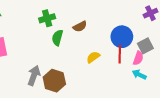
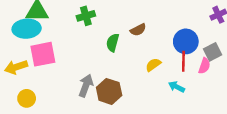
green cross: (47, 18) -> (86, 16), moved
cyan arrow: (139, 75) -> (176, 87), moved

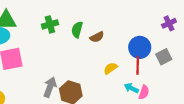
green semicircle: (113, 43) -> (77, 30), moved
pink semicircle: (204, 66) -> (144, 92), moved

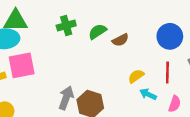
green semicircle: (77, 30) -> (97, 32), turned 42
blue circle: (140, 47) -> (170, 36), moved
cyan arrow: (131, 88) -> (148, 94), moved

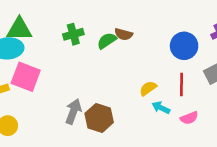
brown semicircle: (120, 40) -> (124, 34), moved, turned 42
pink square: (22, 65) -> (26, 77), turned 32
pink semicircle: (175, 104) -> (189, 118), turned 49

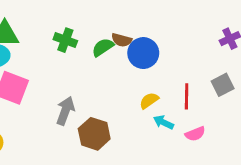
green cross: (73, 34) -> (65, 40), turned 36
blue circle: (184, 46) -> (143, 53), moved
gray arrow: (73, 111) -> (65, 111), moved

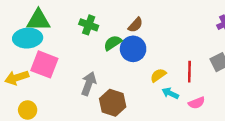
brown semicircle: (122, 40) -> (135, 25), turned -63
green semicircle: (103, 47) -> (113, 43), moved
blue circle: (143, 53) -> (133, 49), moved

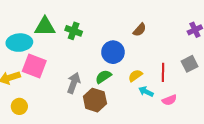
green triangle: (38, 20) -> (45, 27), moved
brown semicircle: (135, 25) -> (140, 30), moved
green semicircle: (113, 43) -> (103, 77), moved

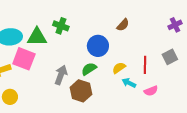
green triangle: (45, 27) -> (37, 37), moved

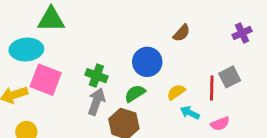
purple cross: (175, 25) -> (242, 33), moved
green cross: (61, 26) -> (96, 76), moved
green triangle: (37, 37) -> (51, 19), moved
gray square: (170, 57) -> (230, 77), moved

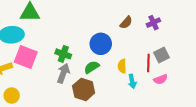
purple cross: (242, 33) -> (153, 23), moved
yellow semicircle: (176, 92) -> (122, 66), turned -56
cyan arrow: (190, 113) -> (132, 81), turned -128
pink semicircle: (220, 124) -> (161, 79), moved

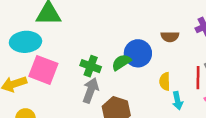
brown semicircle: (126, 23) -> (170, 37), moved, turned 48
green semicircle: (92, 67) -> (121, 62), moved

